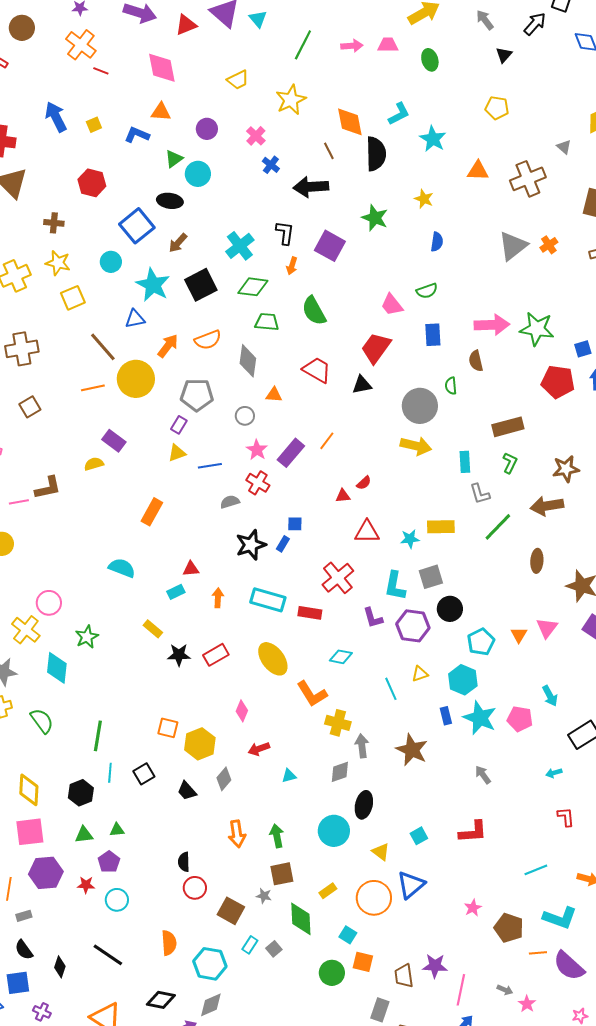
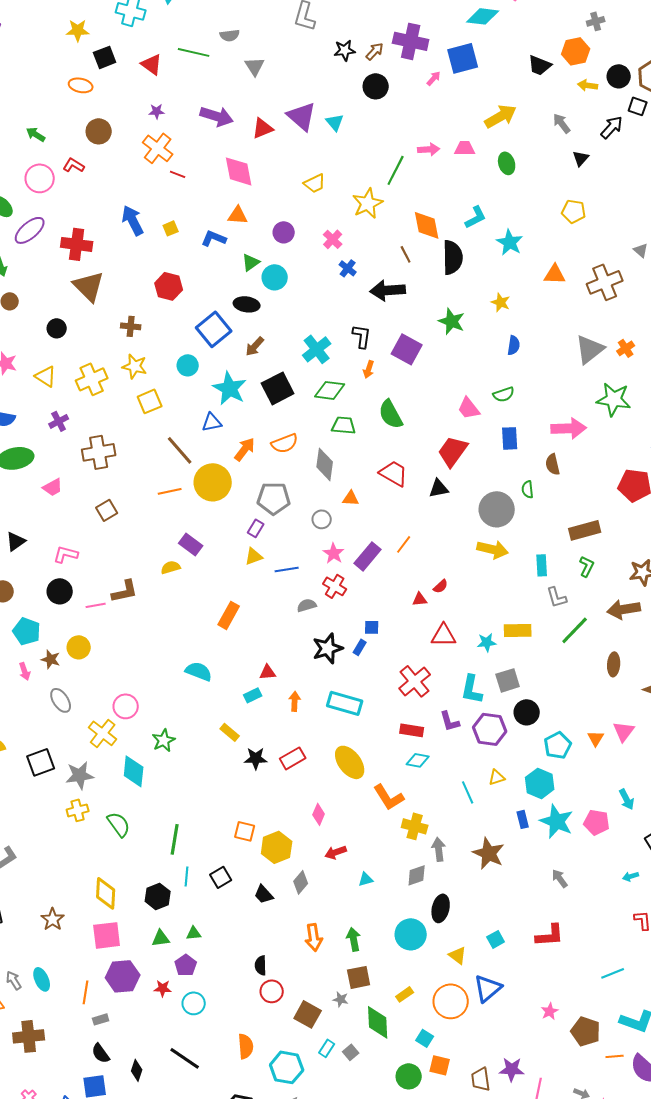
green line: (303, 45) -> (396, 170), moved
green star: (537, 329) -> (614, 399), moved
red rectangle: (310, 613) -> (412, 730), moved

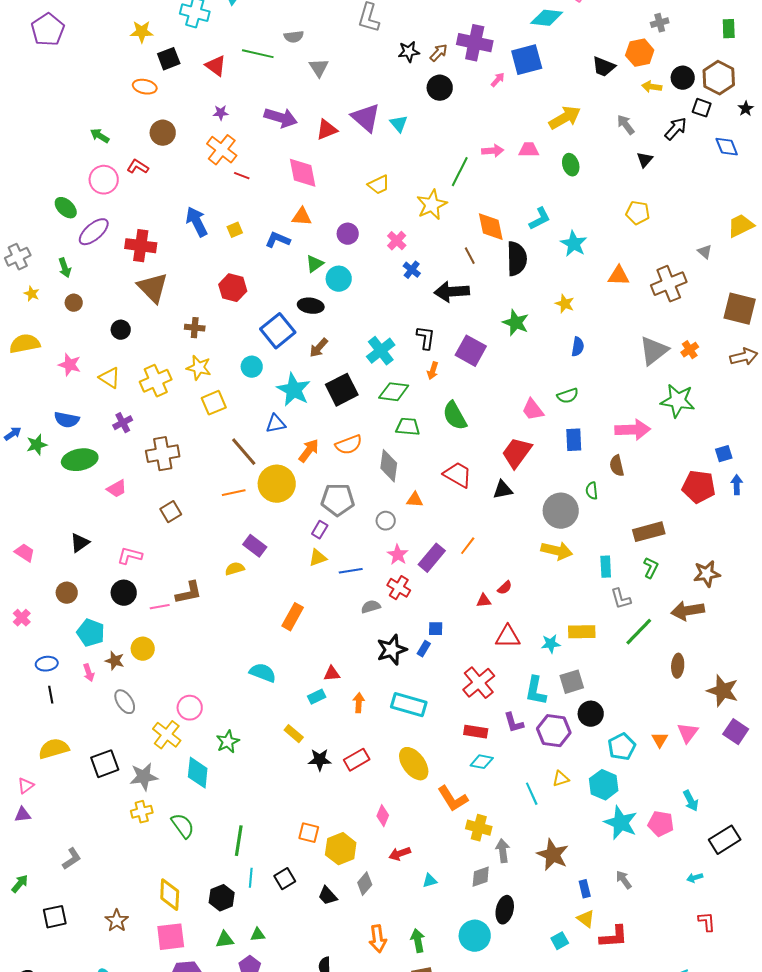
blue rectangle: (523, 819) -> (585, 889), moved
yellow triangle: (458, 955) -> (586, 919), moved

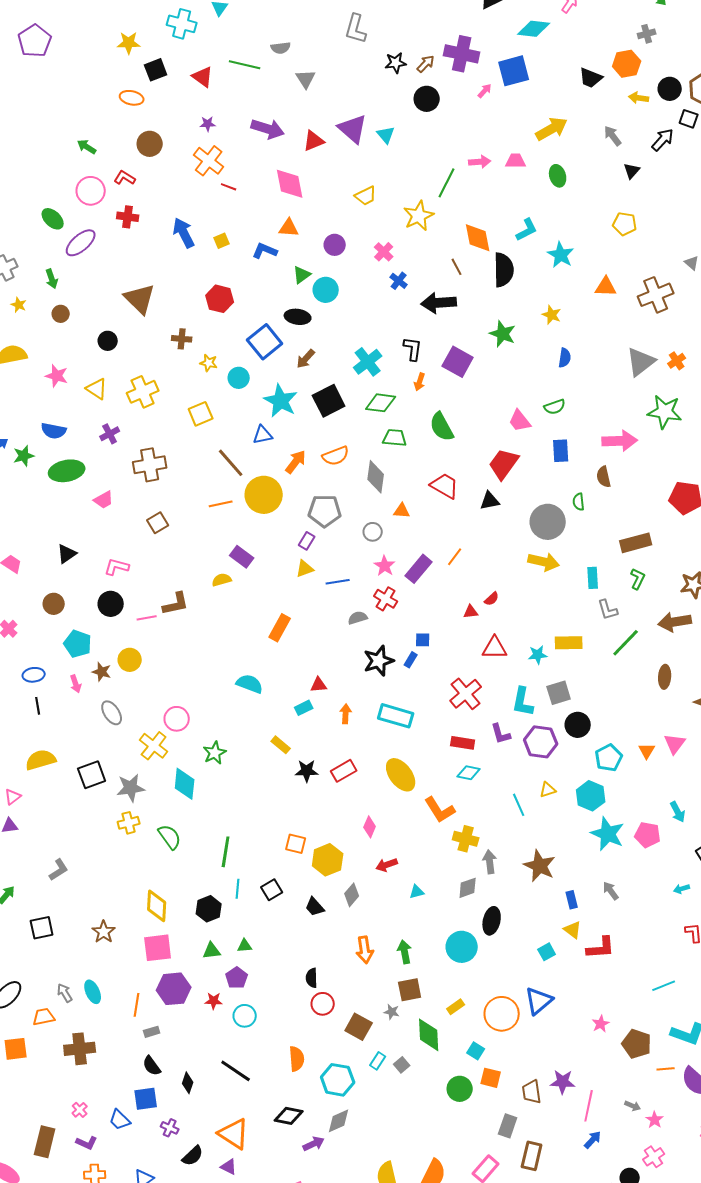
red cross: (141, 246) -> (128, 217), moved, size x0.7
yellow star: (199, 368) -> (209, 363), moved, size x0.7

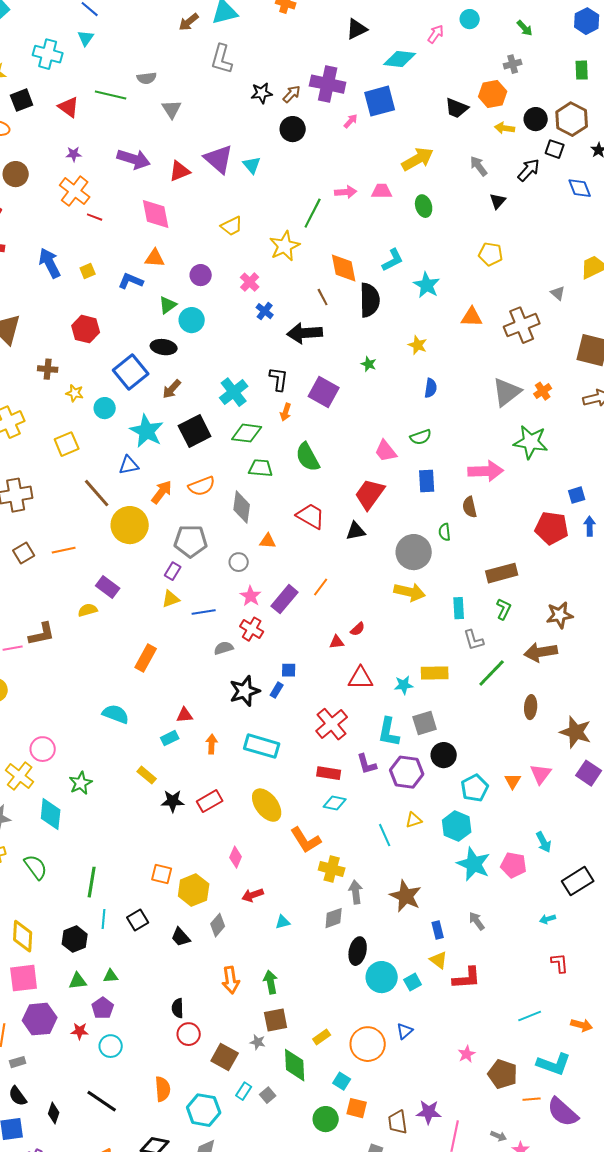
green star: (503, 334) -> (369, 364), size x0.6
orange line: (221, 504) -> (64, 550), moved
cyan circle: (462, 947) -> (382, 977), moved
blue triangle: (539, 1001) -> (405, 1031), size x0.6

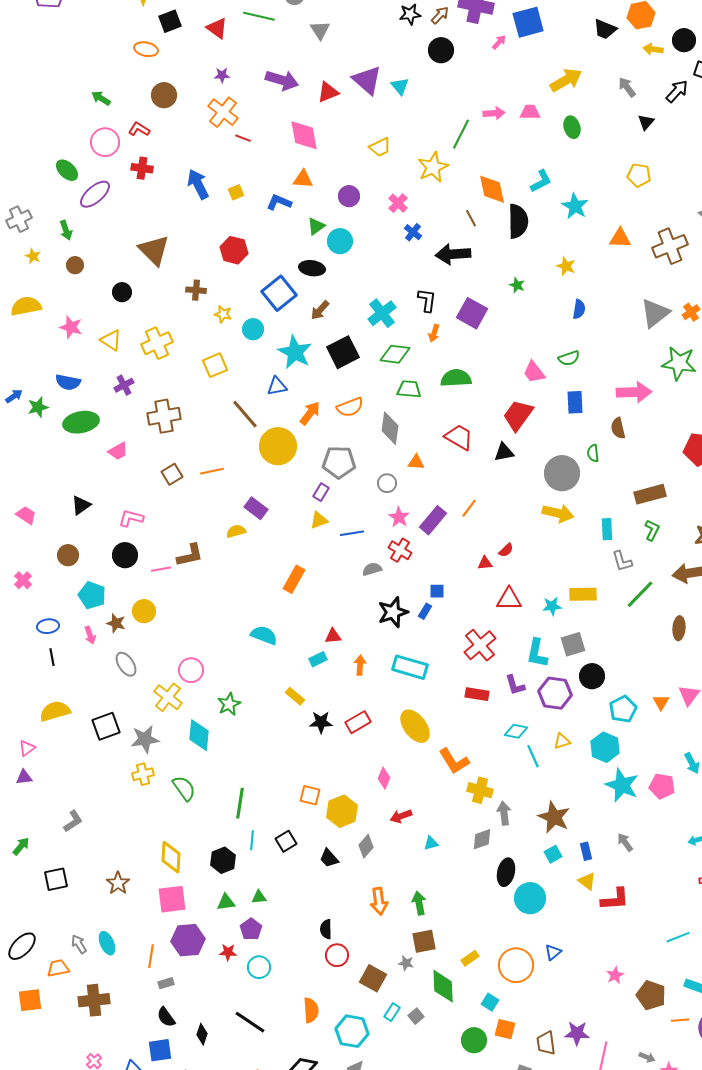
green semicircle: (308, 457) -> (456, 378), turned 116
cyan diamond: (335, 803) -> (516, 731), moved
cyan square: (413, 982) -> (553, 854), moved

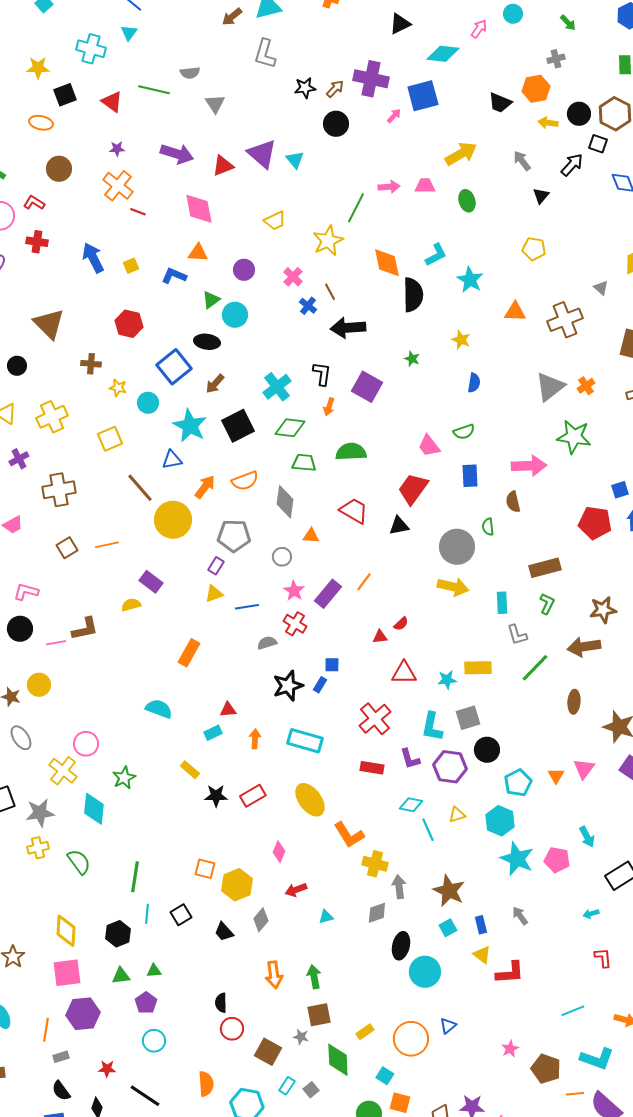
brown line: (471, 218) -> (330, 292), moved
red star: (228, 952) -> (107, 1069), moved

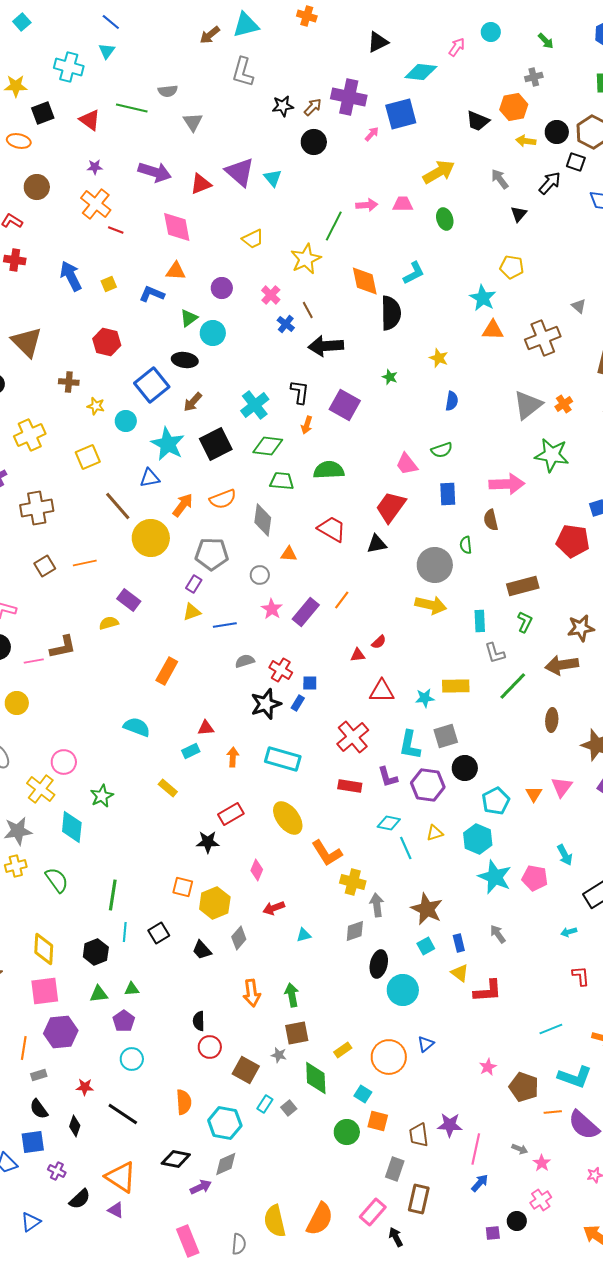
cyan star: (470, 280) -> (483, 298), moved
red cross: (295, 624) -> (281, 670), moved
black star: (216, 796) -> (208, 842), moved

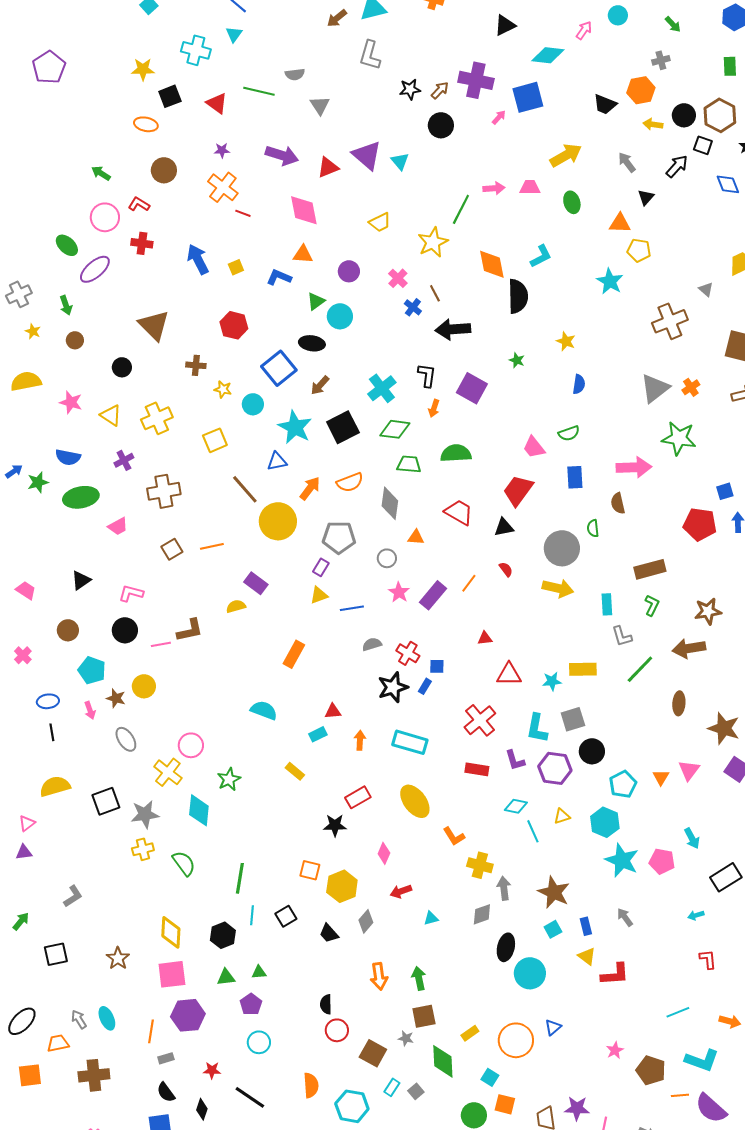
orange triangle: (493, 330) -> (620, 223), moved
red semicircle: (379, 642) -> (506, 569), moved, turned -84
orange L-shape: (327, 853) -> (454, 836), size x0.7

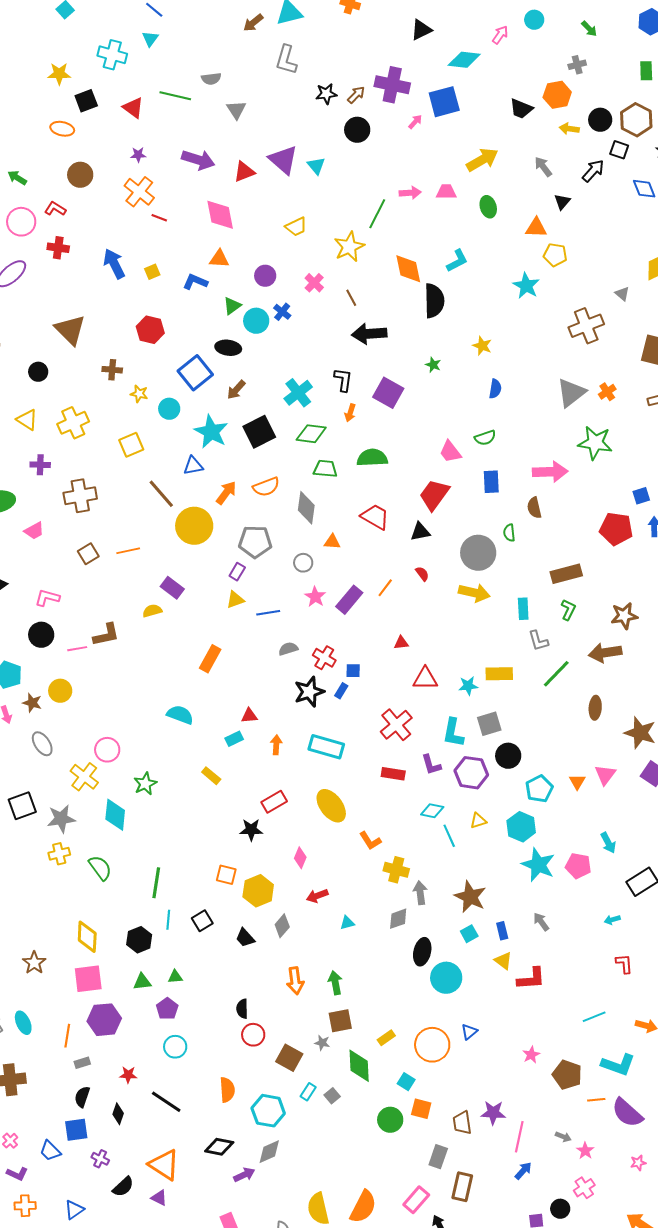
blue cross: (413, 307) -> (282, 312), moved
purple cross: (124, 460) -> (40, 465), turned 30
black semicircle: (166, 1092) -> (82, 1097), turned 55

